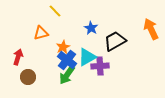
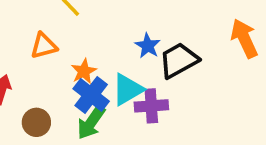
blue star: (91, 28) -> (148, 46), moved
brown circle: (28, 77) -> (36, 122), moved

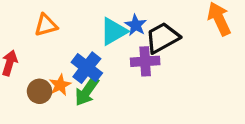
orange star: (84, 71) -> (60, 85), moved
cyan triangle: (128, 89) -> (114, 31), moved
purple cross: (151, 106) -> (145, 61), moved

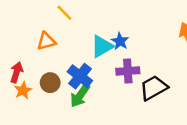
black trapezoid: (162, 38) -> (154, 88), moved
orange star: (60, 85) -> (23, 90), moved
brown circle: (40, 91) -> (50, 83), moved

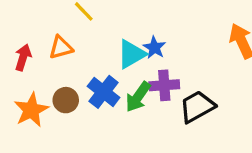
red arrow: (17, 72) -> (23, 57), moved
orange star: (23, 90) -> (31, 110), size x1.5
green arrow: (80, 96) -> (138, 97), moved

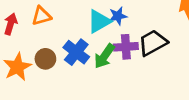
blue star: (154, 48) -> (118, 16), turned 30
black trapezoid: (197, 107) -> (153, 43), moved

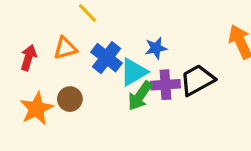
cyan triangle: (99, 21) -> (134, 72), moved
blue cross: (76, 52) -> (107, 58), moved

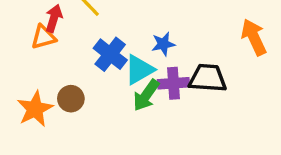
orange triangle: (65, 48) -> (44, 37), moved
red arrow: (28, 58) -> (54, 18), moved
black trapezoid: (197, 80) -> (208, 78), turned 33

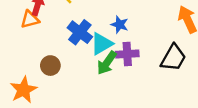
blue star: (163, 44) -> (120, 25), turned 30
black trapezoid: (208, 78) -> (173, 58), moved, turned 116
orange star: (35, 109) -> (23, 90), moved

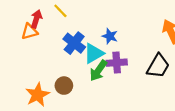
brown circle: (50, 66) -> (64, 86), moved
orange star: (23, 90) -> (37, 95), moved

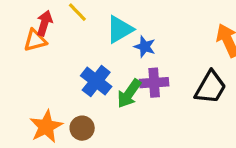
blue cross: (74, 43) -> (96, 81), moved
cyan triangle: (94, 53) -> (120, 29), moved
brown circle: (64, 86) -> (82, 128), moved

